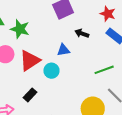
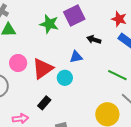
green star: (20, 29) -> (49, 24), moved
green line: (104, 70) -> (117, 75), turned 48

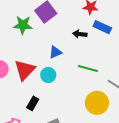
black arrow: (94, 40) -> (80, 34), moved
green line: (117, 75) -> (88, 68), moved

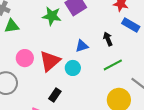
black arrow: (80, 34) -> (108, 39), moved, turned 56
green line: (88, 68) -> (113, 65), turned -48

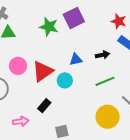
black arrow: (108, 39) -> (102, 55), turned 96

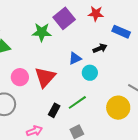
red star: (119, 21) -> (96, 14), moved
cyan circle: (65, 80) -> (90, 73), moved
green line: (105, 81) -> (77, 102), moved

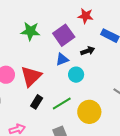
purple square: (64, 18) -> (64, 35), moved
yellow circle: (118, 108) -> (89, 112), moved
black rectangle: (54, 110) -> (37, 102), moved

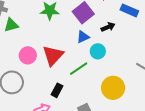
black rectangle: (37, 102) -> (57, 90), moved
green line: (62, 103) -> (79, 69), moved

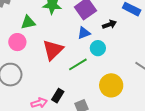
green triangle: (11, 25) -> (28, 22), moved
pink circle: (28, 55) -> (17, 42), moved
black rectangle: (57, 90) -> (58, 96), moved

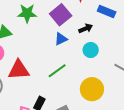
cyan circle: (98, 48) -> (91, 50), moved
red triangle: (53, 50) -> (19, 70), moved, turned 45

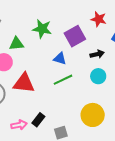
blue triangle: (61, 39) -> (60, 59), moved, turned 32
green line: (57, 71) -> (63, 80), moved

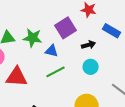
green star: (42, 29) -> (33, 38), moved

